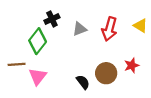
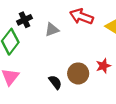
red arrow: (109, 29) -> (81, 17), moved, turned 95

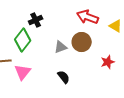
gray triangle: (52, 30) -> (61, 47), moved
brown circle: (78, 73) -> (82, 42), moved

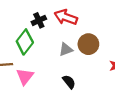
red arrow: (88, 17) -> (66, 17), moved

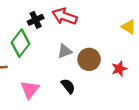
brown circle: (88, 44) -> (89, 59), moved
pink triangle: (25, 76) -> (30, 90), moved

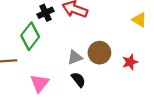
gray triangle: (65, 51) -> (75, 57), moved

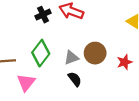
green diamond: (30, 36) -> (41, 53), moved
pink triangle: (40, 83) -> (26, 82), moved

